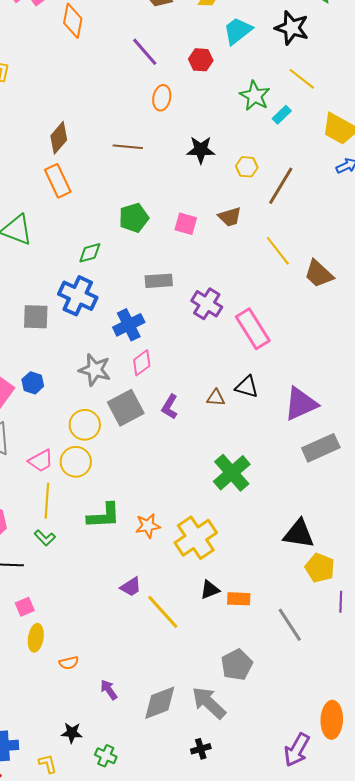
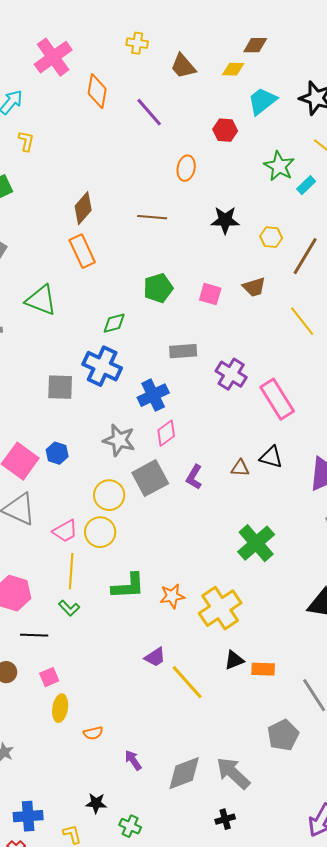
purple line: (145, 52) -> (149, 112), moved
gray pentagon: (237, 665) -> (283, 735), moved

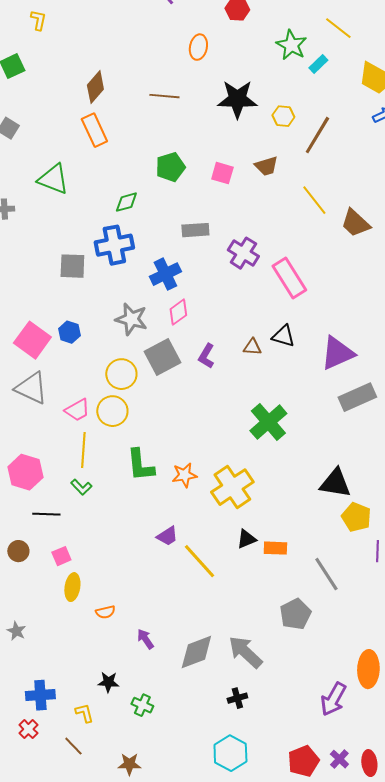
black star: (225, 220) -> (237, 99), size x1.4
blue cross: (102, 366) -> (114, 245), turned -36
green L-shape: (128, 586) -> (140, 465), turned 87

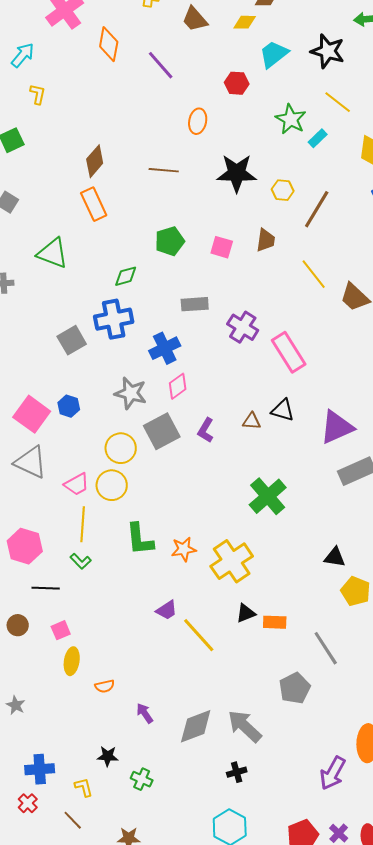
brown trapezoid: (266, 166) -> (266, 240), turned -65
gray square: (72, 266) -> (72, 340), turned -32
black triangle: (335, 483) -> (335, 557), size x0.7

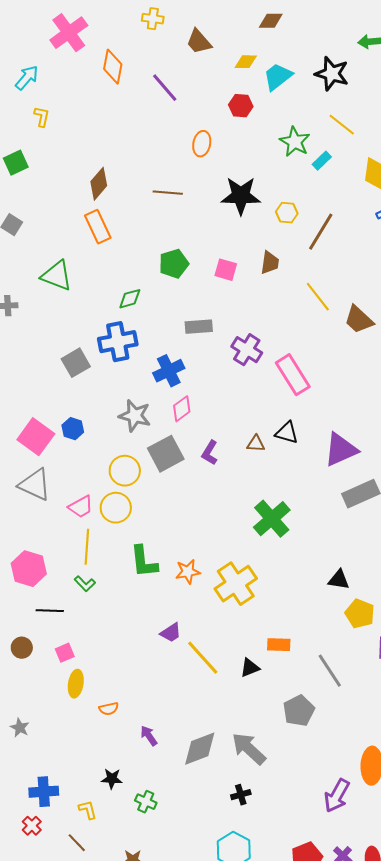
yellow diamond: (245, 22) -> (246, 62), moved
black triangle: (246, 613) -> (250, 668), moved

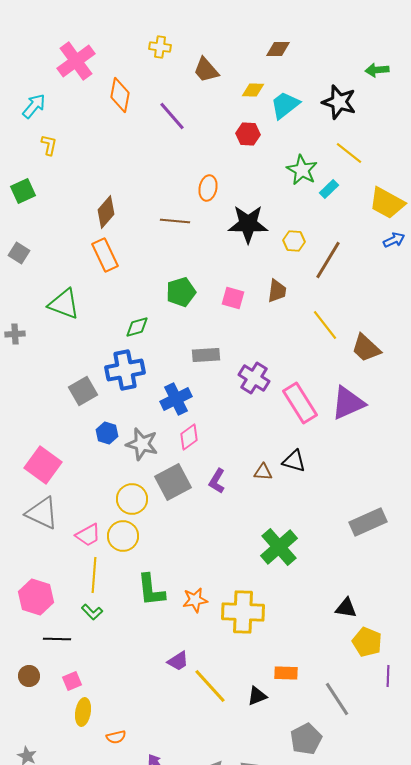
orange ellipse: (202, 144) -> (208, 188), moved
blue hexagon: (73, 429) -> (107, 433), moved
purple triangle: (341, 450) -> (348, 403), moved
yellow cross: (236, 584) -> (243, 612), turned 36

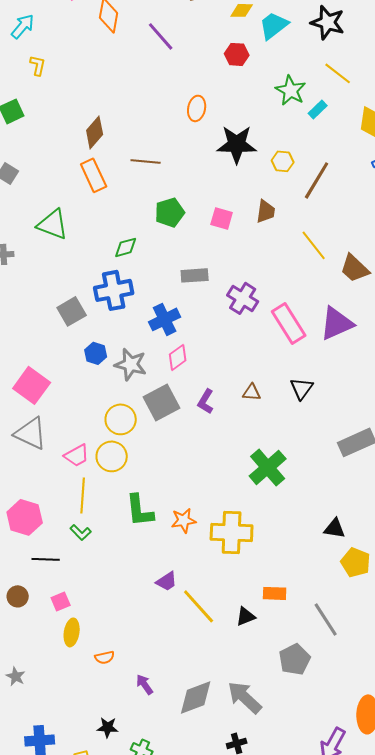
brown line: (175, 221) -> (146, 161), moved
black triangle: (294, 461) -> (302, 388), moved, turned 50

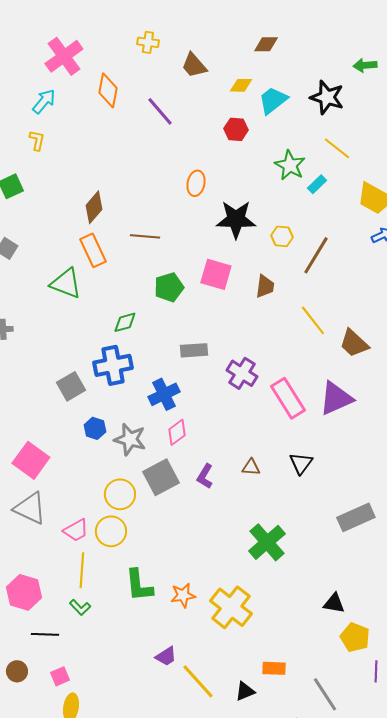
cyan arrow: (23, 26) -> (44, 101), moved
pink square: (222, 218) -> (216, 274), moved, size x1.4
green triangle: (53, 224) -> (66, 283), moved
yellow cross: (232, 532) -> (231, 607), turned 36

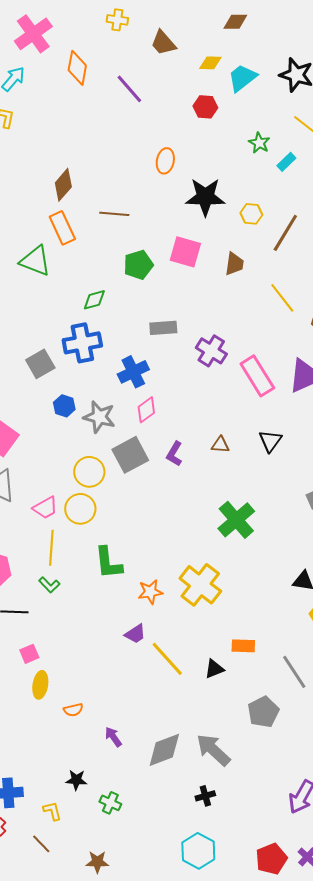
green star: (290, 165) -> (259, 143), size x0.7
orange star: (183, 595) -> (150, 592), moved

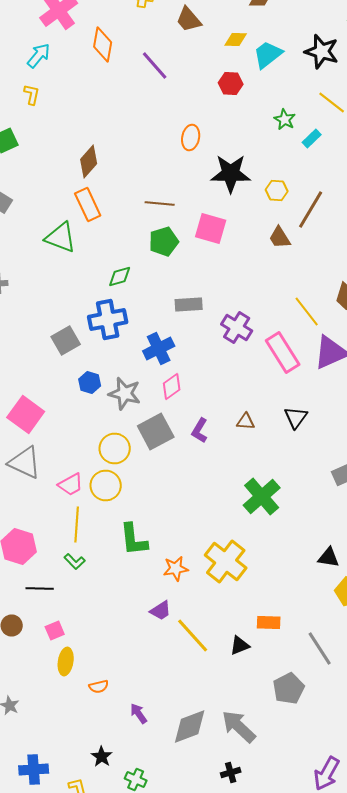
brown line: (114, 214) -> (160, 204), moved
brown trapezoid: (234, 264) -> (280, 238), moved, turned 140
yellow line: (282, 298) -> (307, 312), moved
black star: (76, 780) -> (102, 756), turned 30

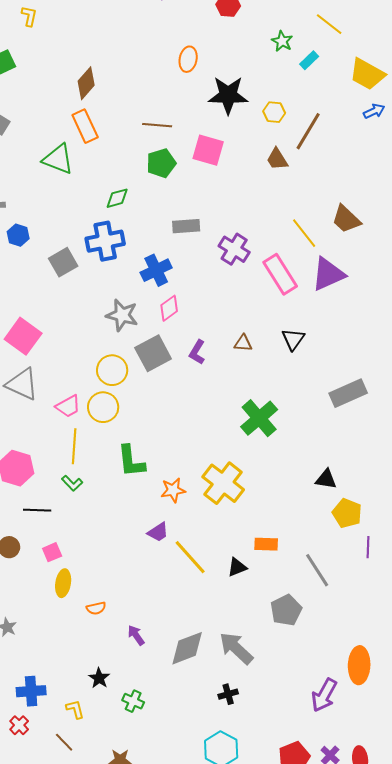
blue hexagon: (90, 382) -> (18, 235), moved

